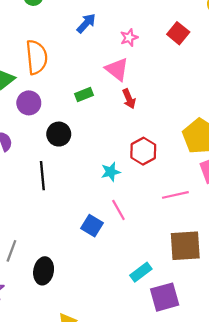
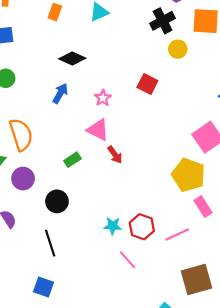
red hexagon: (143, 151) -> (142, 227), moved
cyan star: (111, 172) -> (113, 226), turned 30
blue square: (92, 226) -> (43, 287), moved

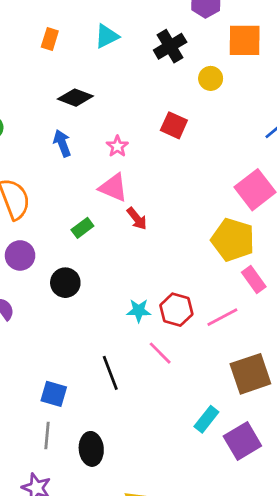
black cross: (163, 21) -> (170, 46), moved
blue arrow: (60, 93) -> (62, 143), turned -48
black line: (50, 243) -> (110, 373), moved

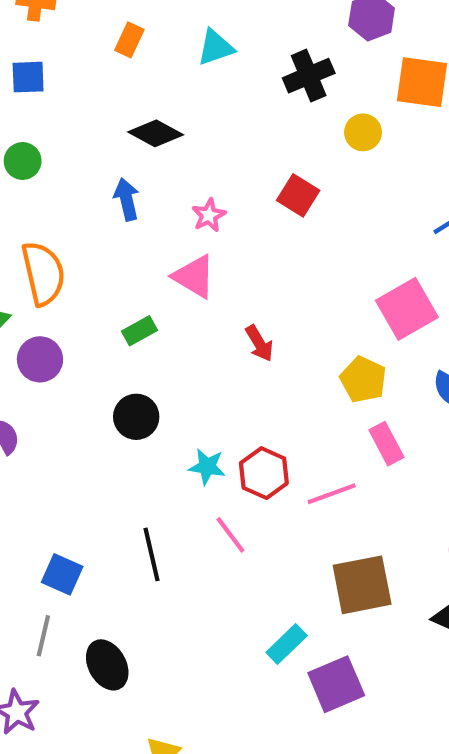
red arrow: (137, 219) -> (259, 343), moved
yellow pentagon: (233, 240) -> (363, 380), size x0.7
black circle: (65, 283) -> (136, 417), moved
black ellipse: (91, 449) -> (107, 665), turned -32

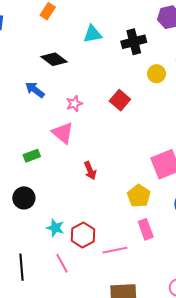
cyan triangle: (216, 47) -> (93, 34), moved
blue arrow: (127, 199) -> (35, 90), turned -48

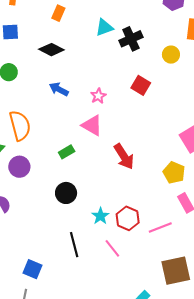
black cross: (134, 42) -> (131, 39), moved
black diamond: (54, 59) -> (51, 50), moved
red arrow: (90, 171) -> (124, 156), size x1.5
cyan star: (55, 228) -> (100, 216), turned 30
black line: (22, 267) -> (74, 245), moved

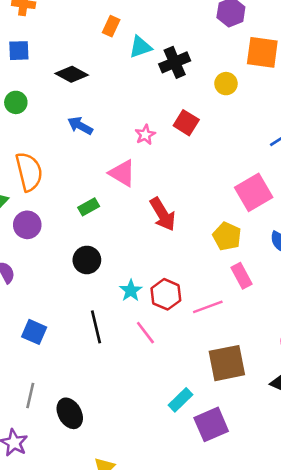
orange rectangle: (58, 13) -> (111, 26), moved
pink star: (98, 96) -> (145, 135), moved
blue square: (32, 269) -> (34, 332), moved

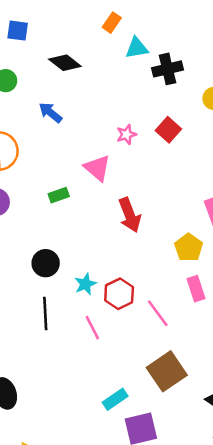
blue arrow: (80, 126) -> (50, 113), moved
black circle: (87, 260) -> (46, 263), moved
pink line: (208, 307) -> (158, 313), turned 64
brown square: (227, 363) -> (167, 371), turned -33

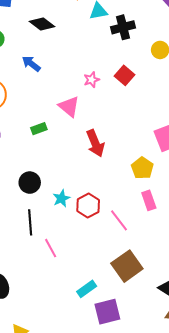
pink line: (92, 328) -> (51, 248), moved

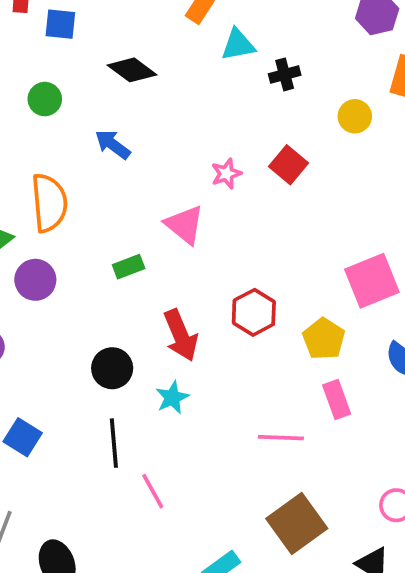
black cross: (123, 27) -> (285, 74), size x0.7
red arrow: (95, 143) -> (181, 335), moved
red hexagon: (88, 206) -> (254, 312), moved
pink line: (119, 220) -> (281, 438), turned -50

